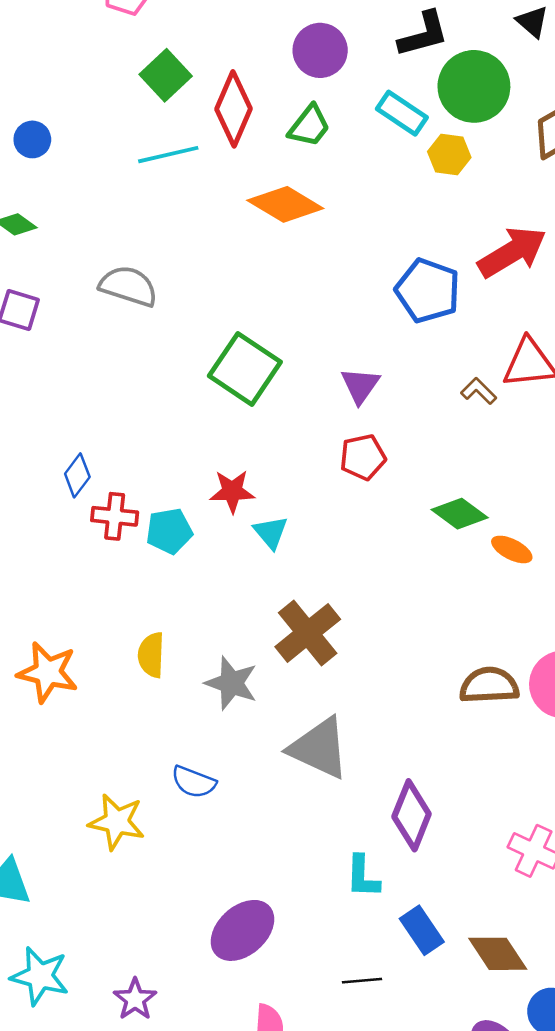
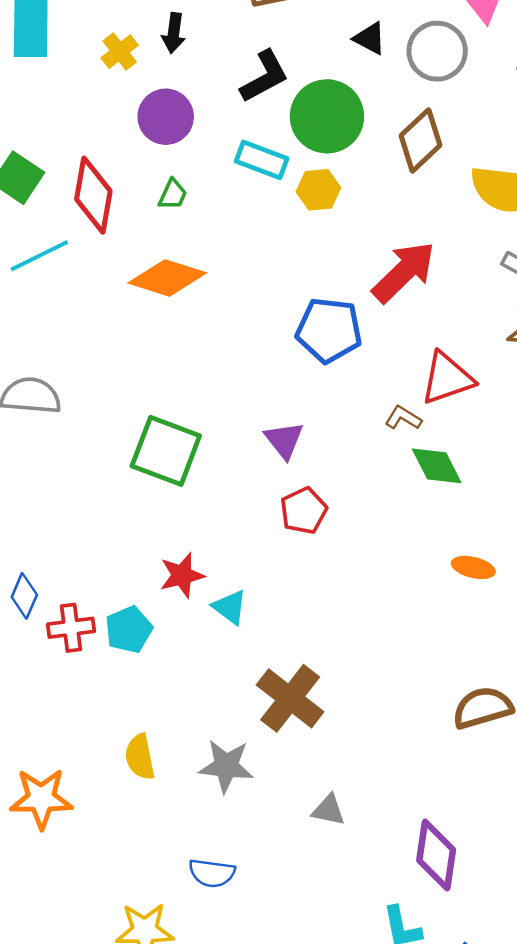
green trapezoid: (309, 126) -> (173, 194), size x0.7
green diamond: (460, 514) -> (437, 466), moved, turned 40
gray triangle: (319, 748) -> (329, 810), size x0.5

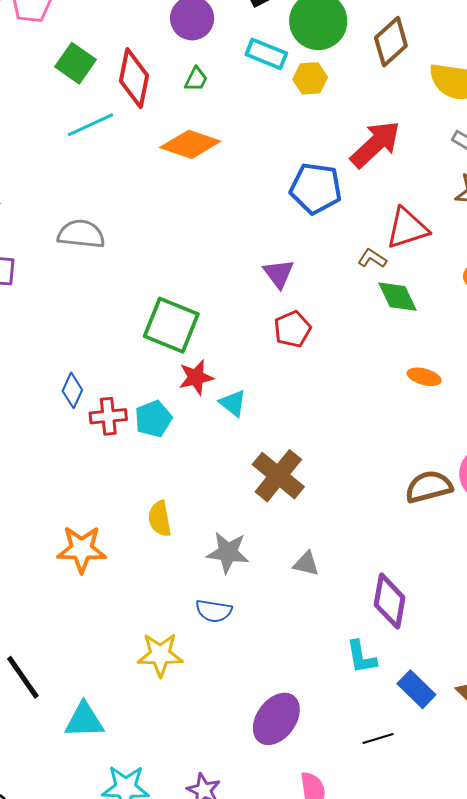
green square: (166, 451) -> (171, 325), moved
gray star: (226, 766) -> (228, 552), moved

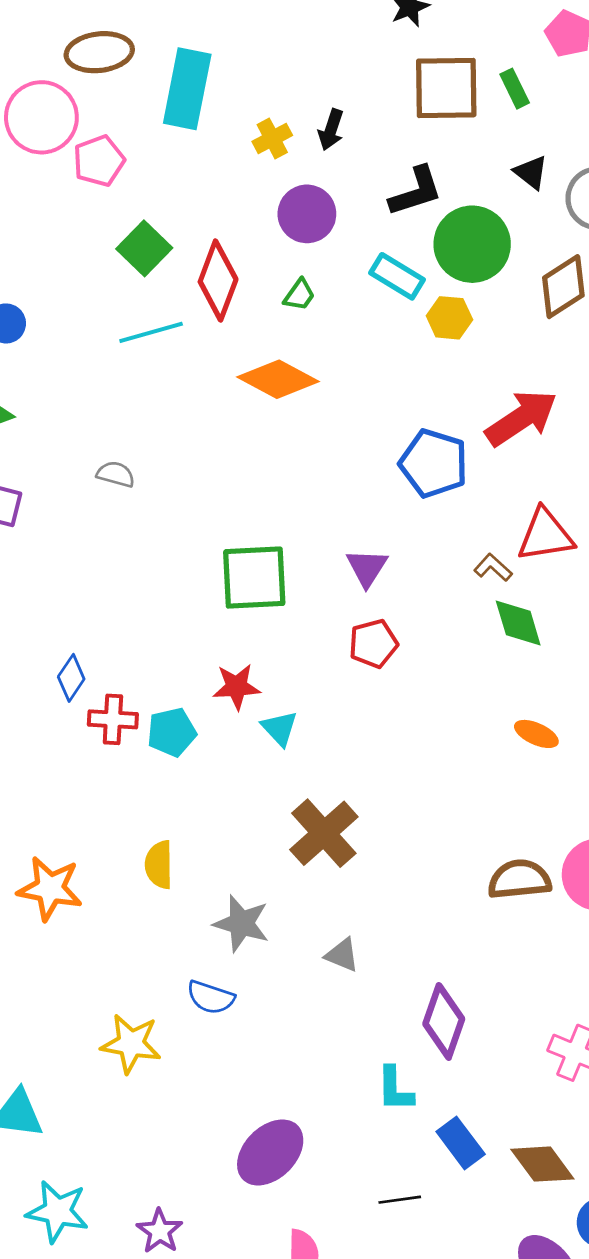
gray semicircle: (81, 234) -> (116, 474), size x0.6
green square: (171, 325) -> (254, 578), moved, turned -34

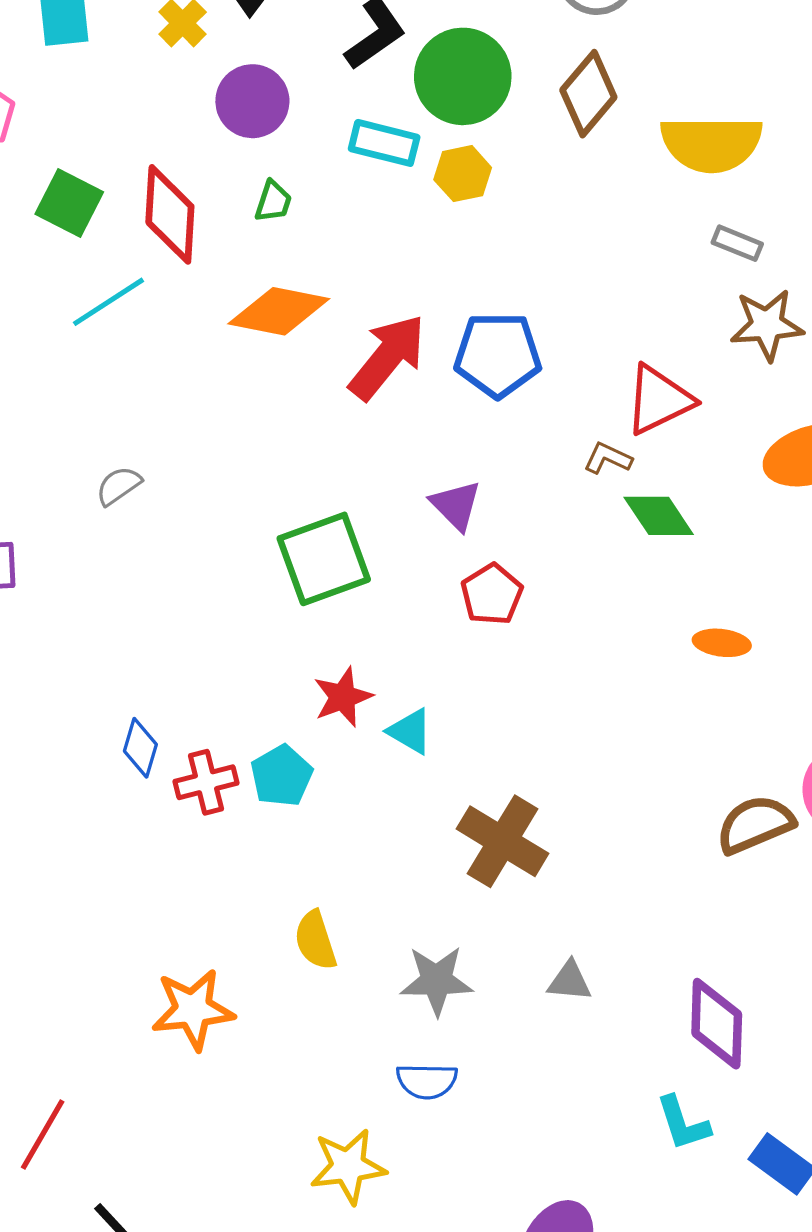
red arrow: (521, 418) -> (387, 357), moved
gray semicircle: (116, 474) -> (118, 486), turned -33

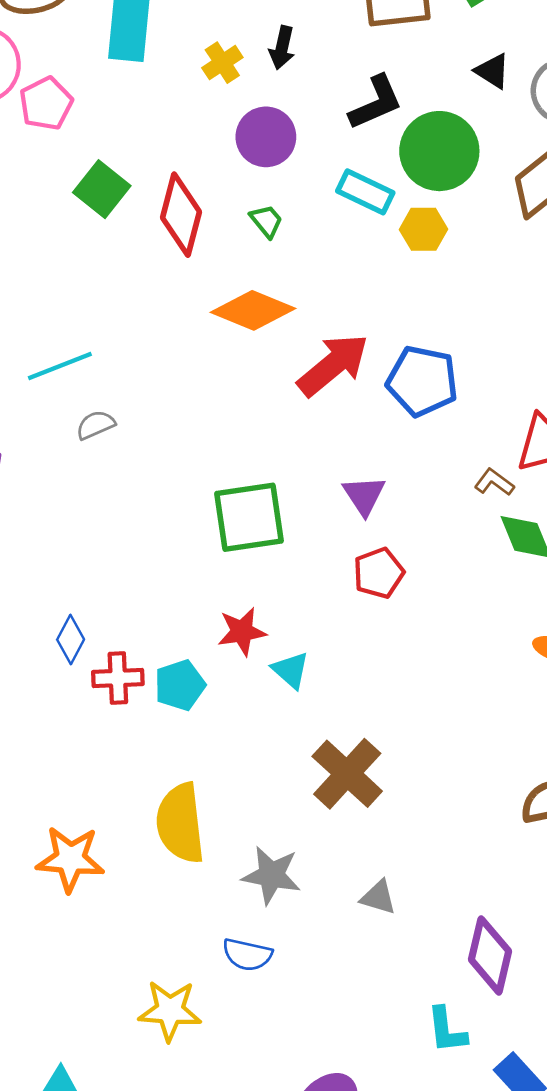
green trapezoid: (273, 201) -> (266, 221), turned -69
cyan line: (109, 302) -> (60, 366), moved
yellow semicircle: (315, 940) -> (180, 823), size x1.6

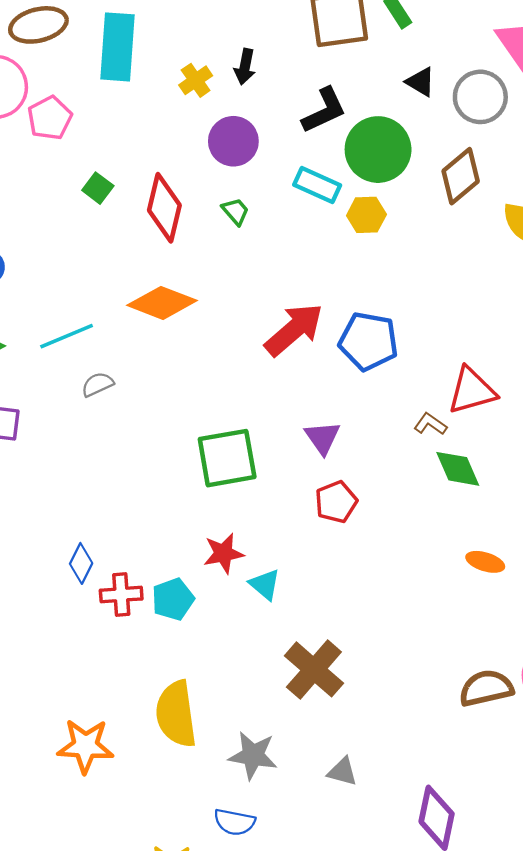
green square: (102, 189) -> (98, 188), size x0.7
orange diamond: (253, 310) -> (162, 303), moved

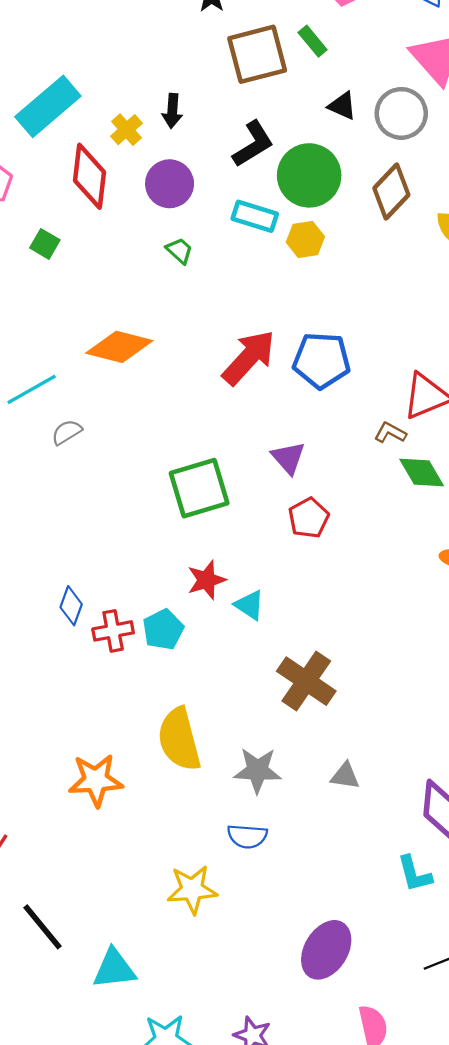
cyan rectangle: (118, 47) -> (48, 106), turned 52
red diamond: (164, 208) -> (89, 176), moved

